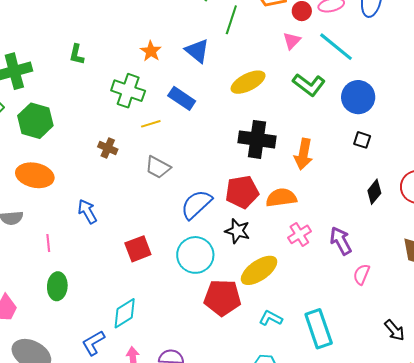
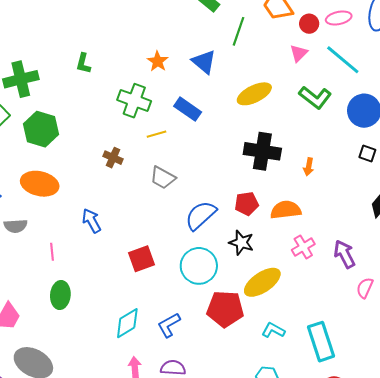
orange arrow: (303, 154) -> (309, 167), size x0.6
red pentagon: (242, 192) -> (247, 204), size x0.7
blue L-shape: (93, 343) -> (169, 325), moved

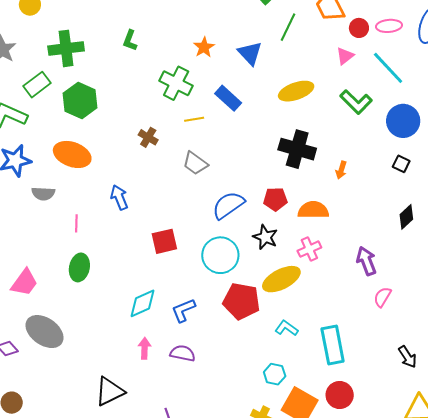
pink cross: (303, 247) -> (309, 249), moved

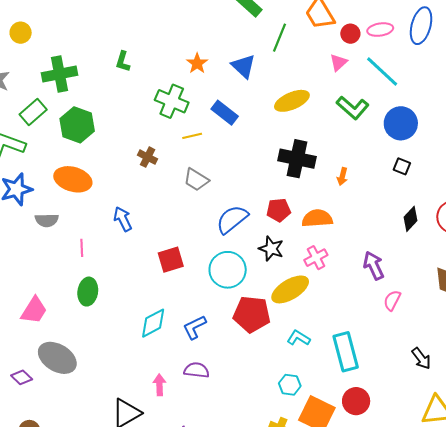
pink arrow: (145, 348) -> (159, 385), moved

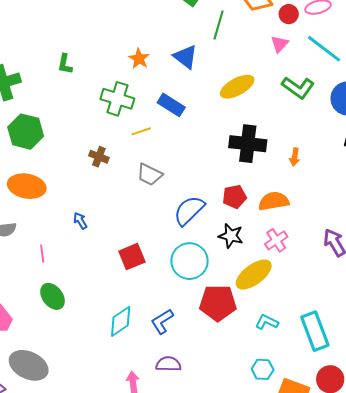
blue arrow: (123, 219) -> (80, 221), size x0.7
green ellipse: (88, 292) -> (52, 296), turned -40

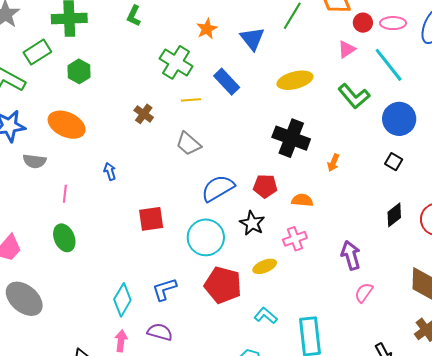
green hexagon: (26, 132) -> (79, 71), size x0.7
orange semicircle: (274, 201) -> (302, 200), size x0.7
yellow ellipse: (254, 275) -> (265, 266), size x0.6
cyan diamond: (121, 321) -> (122, 300), moved, turned -40

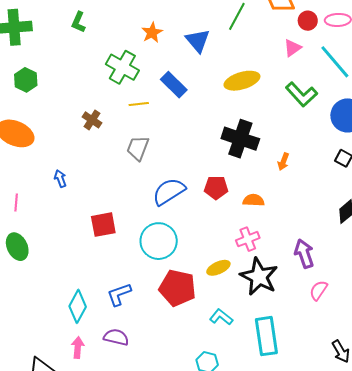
gray trapezoid: (188, 144) -> (138, 148), turned 72
black star: (252, 223) -> (259, 277), moved, size x1.5

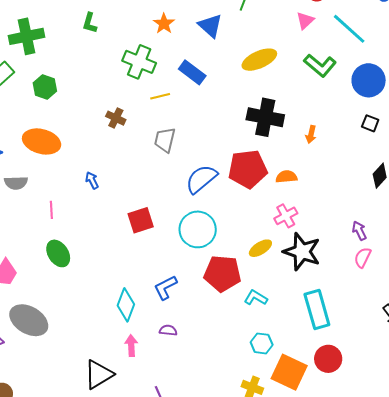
red pentagon: (216, 188) -> (248, 169), size x1.6
purple arrow: (304, 254) -> (359, 231), moved, size x0.7
cyan L-shape: (221, 317) -> (256, 298), moved
purple semicircle: (116, 337) -> (168, 330), size x0.7

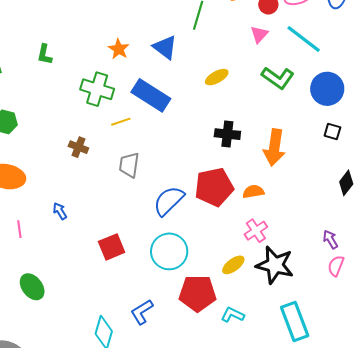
yellow ellipse: (259, 60) -> (217, 77), size x0.7
blue rectangle: (192, 72) -> (151, 95), size x1.4
black cross: (265, 117) -> (227, 134), size x0.7
orange arrow: (311, 134) -> (274, 147), size x2.0
pink line: (51, 210) -> (19, 229), moved

